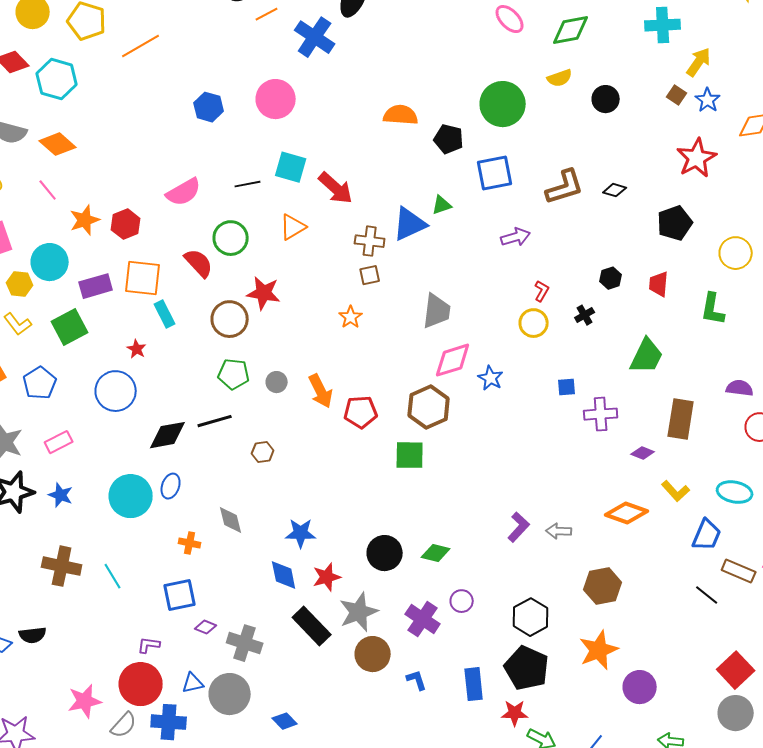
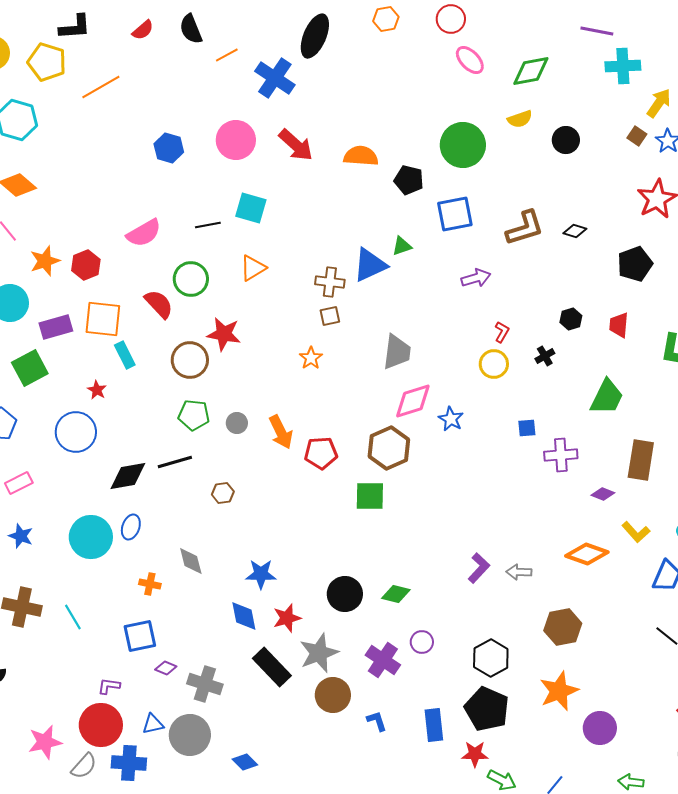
red arrow: (336, 188) -> (296, 145), moved

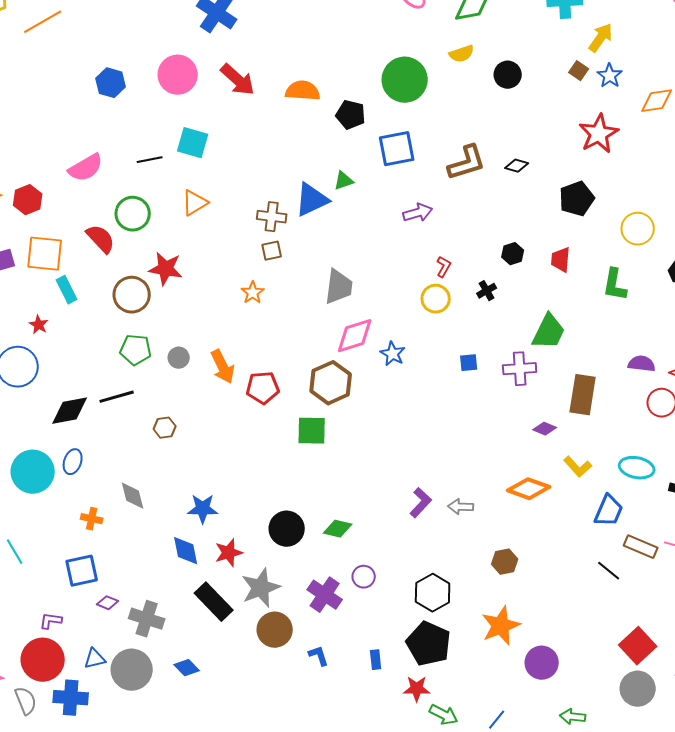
purple cross: (561, 455) -> (520, 369), moved
brown hexagon: (563, 627) -> (505, 562), size x0.7
blue rectangle: (434, 725) -> (376, 660), size x0.6
blue diamond: (245, 762) -> (187, 668), moved
gray semicircle: (84, 766) -> (26, 701), turned -64

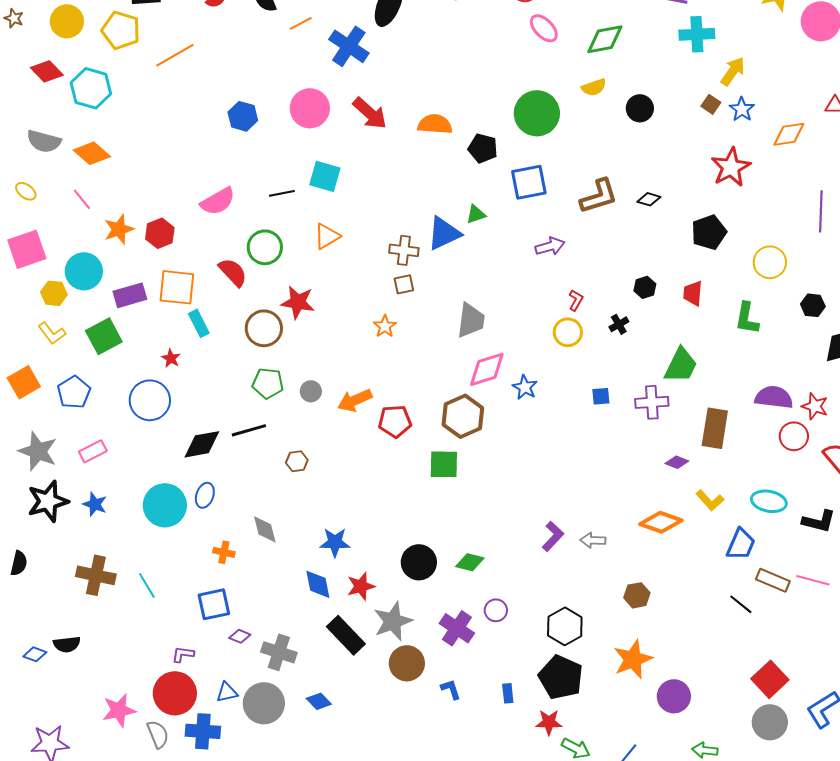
purple semicircle: (642, 364) -> (774, 397), size x1.4
orange arrow: (223, 367) -> (355, 400), turned 92

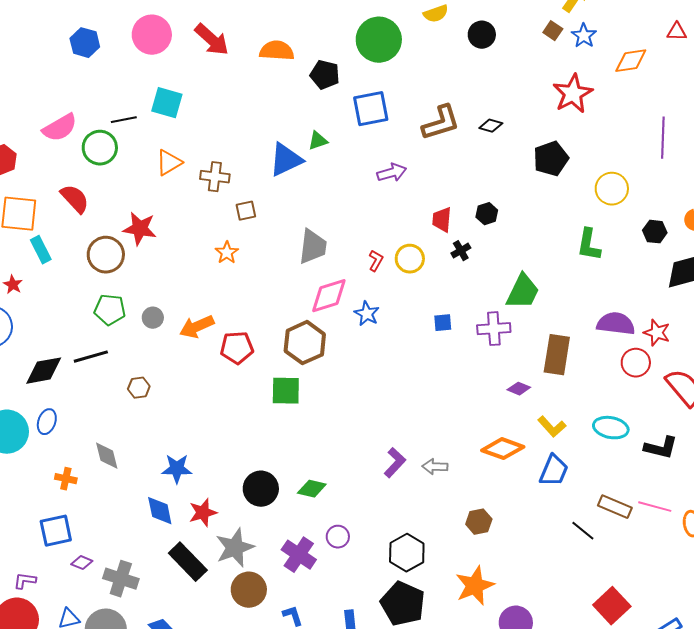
green circle: (265, 247) -> (100, 148), moved
brown cross: (404, 250) -> (215, 177), moved
red trapezoid: (693, 293) -> (442, 220), moved
red L-shape: (576, 300) -> (376, 261), moved
blue trapezoid: (741, 544) -> (554, 471), moved

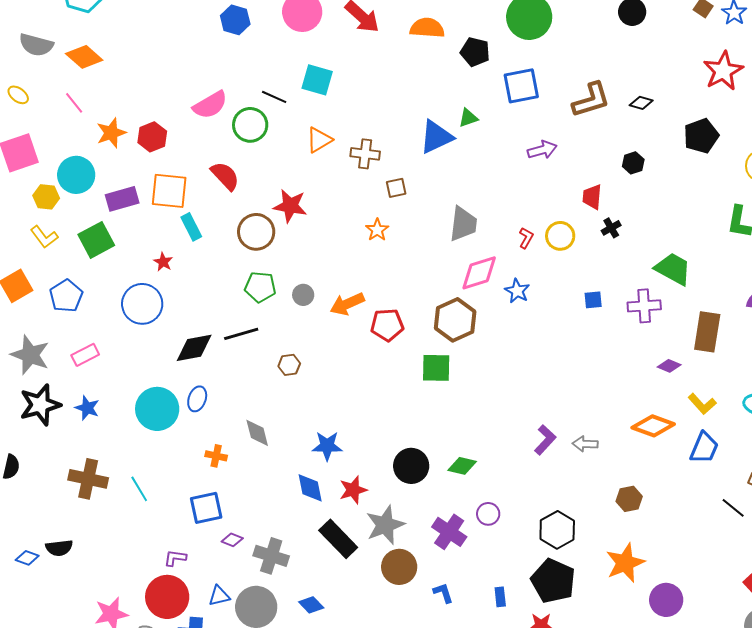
black line: (124, 120) -> (274, 97), turned 35
black hexagon: (487, 214) -> (633, 163), moved
green trapezoid: (523, 292) -> (673, 269), turned -87

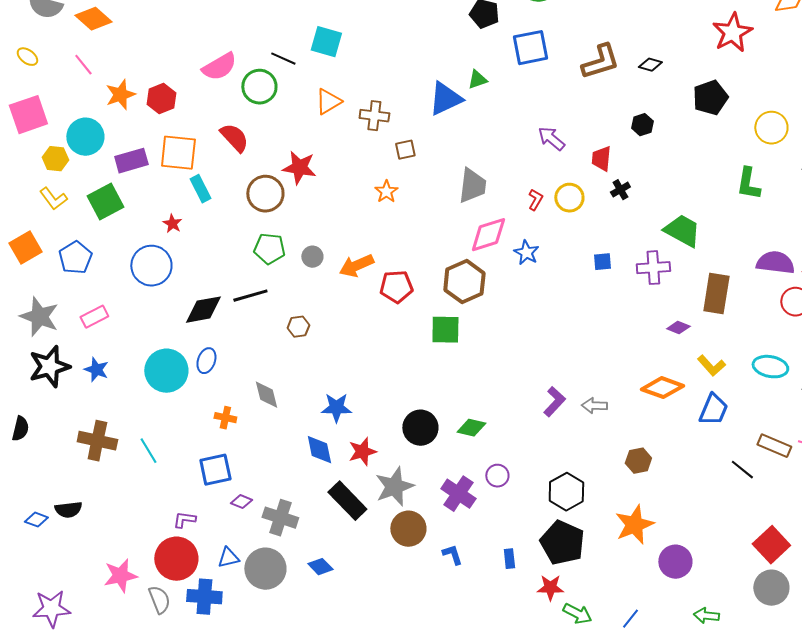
purple arrow: (542, 150) -> (551, 139), moved, turned -124

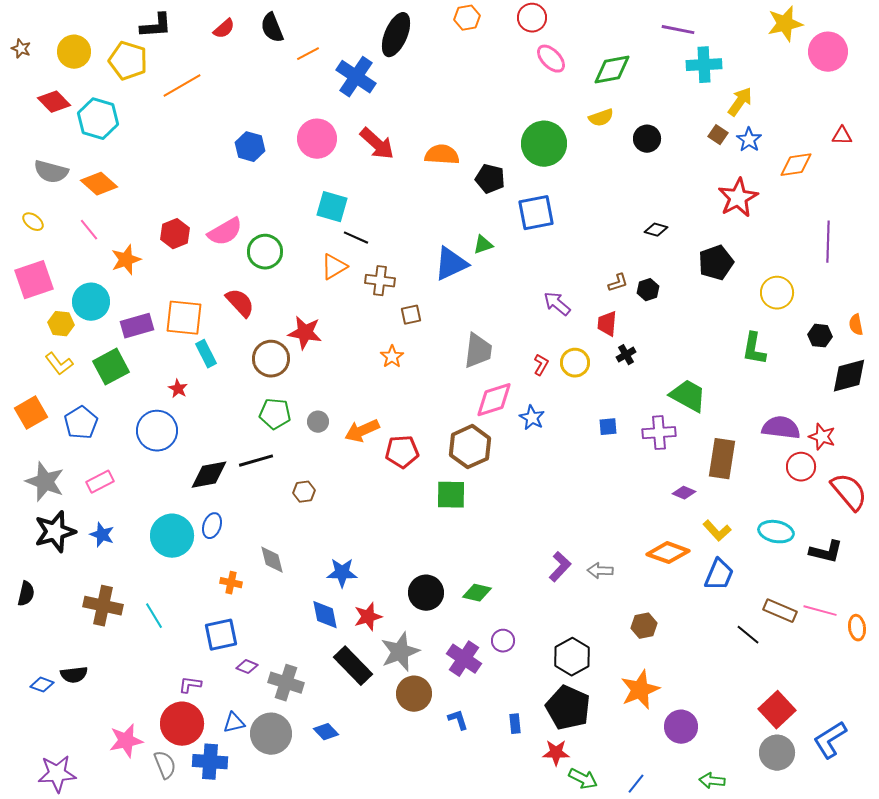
black line: (283, 59) -> (356, 238), moved
brown L-shape: (600, 62) -> (618, 283), moved, size x0.5
red hexagon: (161, 99) -> (175, 234), moved

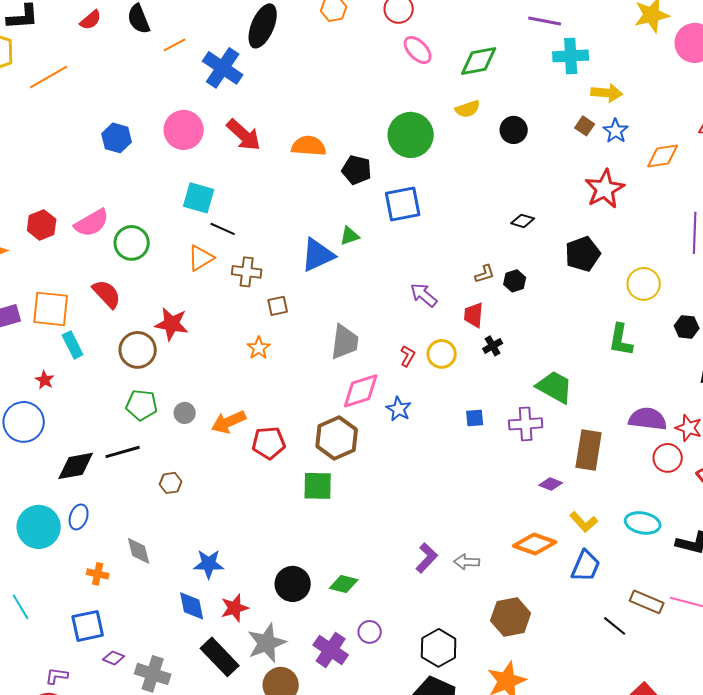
yellow arrow: (740, 102) -> (607, 93), turned 60
brown hexagon: (644, 626) -> (511, 617), size x1.5

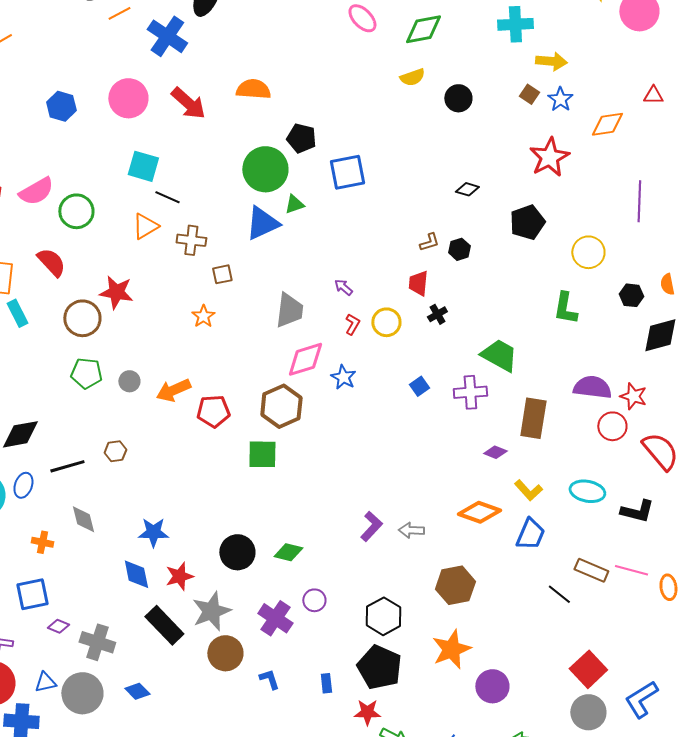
green circle: (411, 135) -> (265, 169), moved
orange semicircle: (309, 146) -> (253, 89), moved
purple arrow: (424, 295) -> (343, 287), moved, size x0.7
blue square: (475, 418) -> (419, 386), turned -30
black line: (123, 452) -> (67, 466), moved

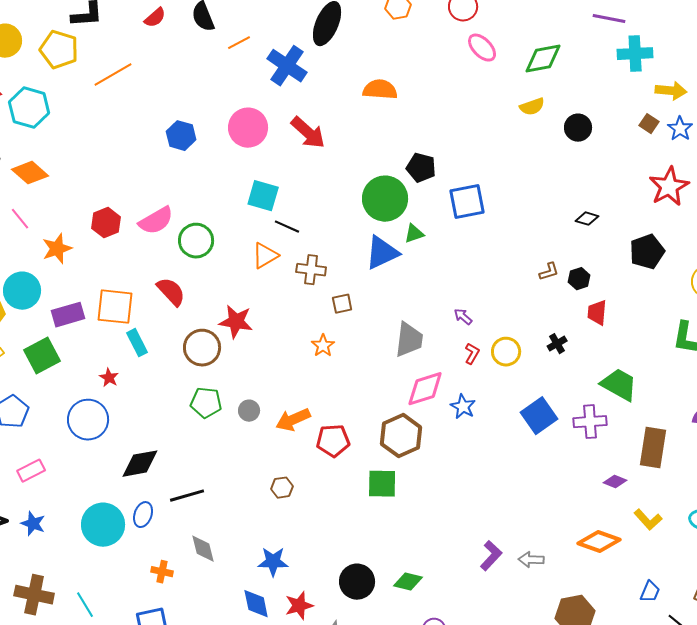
orange semicircle: (253, 89) -> (380, 90), moved
red trapezoid: (418, 283) -> (597, 313), moved
blue square: (419, 386) -> (539, 416), size x1.8
brown hexagon: (115, 451) -> (282, 488), moved
blue trapezoid: (530, 534) -> (650, 592), moved, size x0.7

